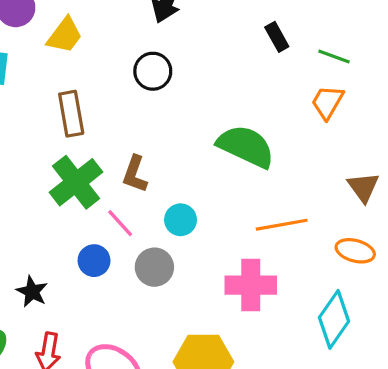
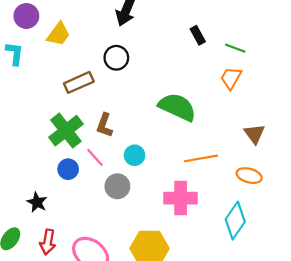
brown rectangle: (71, 114) -> (79, 82), moved, turned 76
blue circle: (94, 261) -> (68, 169), moved

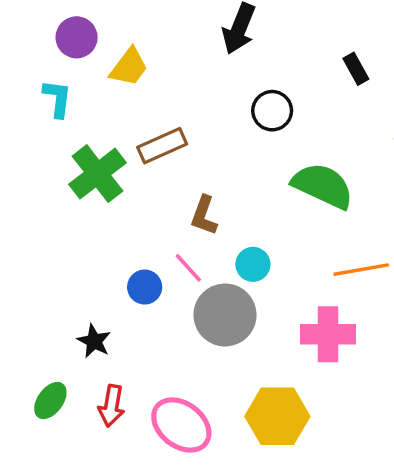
black circle: (116, 58) -> (272, 111), moved
green cross: (66, 131) -> (98, 174), moved
gray circle: (117, 186) -> (225, 315), size x1.5

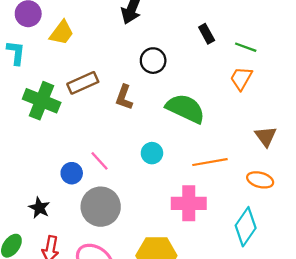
green cross: (98, 174) -> (42, 101), turned -30
brown L-shape: (204, 215) -> (124, 97), moved
cyan circle: (253, 264) -> (152, 153), moved
gray circle: (225, 315) -> (101, 207), moved

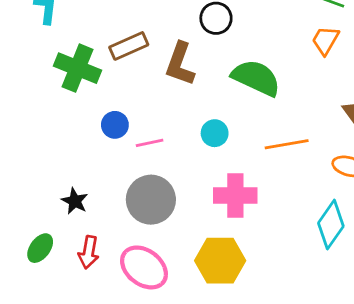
brown L-shape: (124, 97) -> (180, 64), size x1.4
pink line: (100, 161) -> (150, 143), turned -60
blue circle: (72, 173) -> (115, 125), moved
pink cross: (189, 203) -> (235, 195), moved

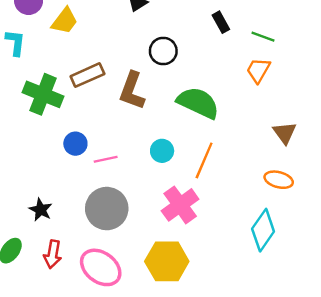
orange line: (287, 144) -> (204, 160), moved, turned -57
pink cross: (235, 195) -> (180, 205), turned -36

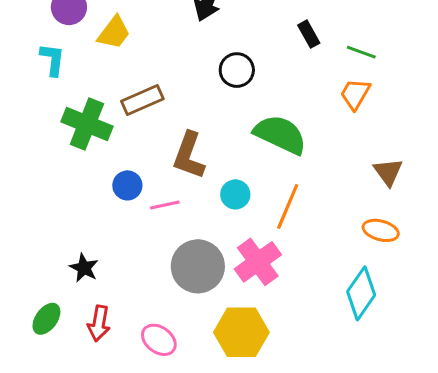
brown L-shape: (132, 91) -> (189, 155), moved
gray circle: (107, 209) -> (198, 266), moved
pink ellipse: (101, 267) -> (159, 340), size x0.7

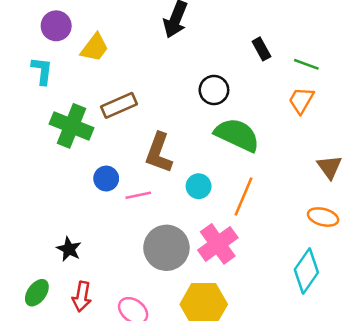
black circle: (237, 70) -> (214, 90), moved

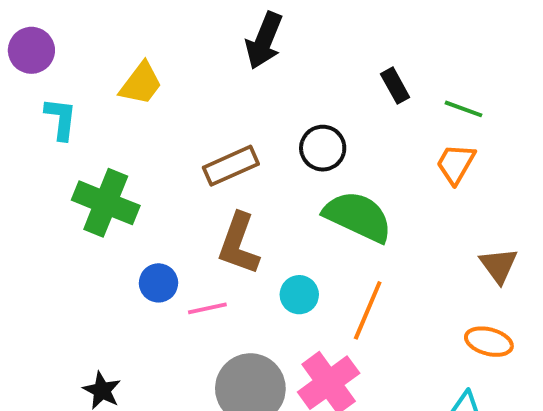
purple circle: (56, 26) -> (31, 50), moved
brown rectangle: (119, 105) -> (231, 166), moved

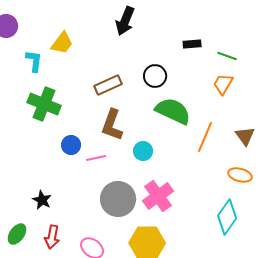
black rectangle: (395, 86) -> (192, 44), turned -66
cyan L-shape: (61, 119) -> (34, 61), moved
orange line: (368, 310) -> (205, 137), moved

